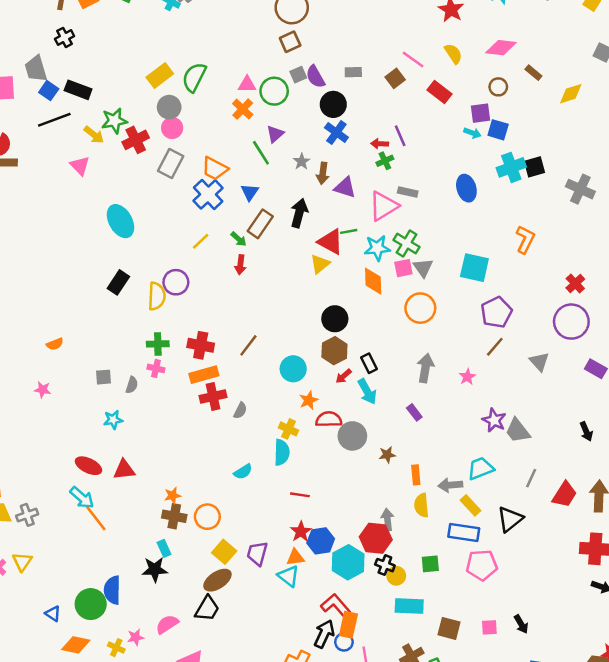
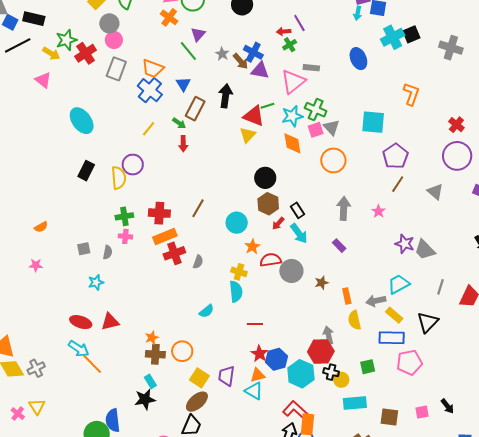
blue cross: (336, 133) -> (253, 52), moved
cyan arrow: (472, 133) -> (358, 13), turned 88
brown arrow: (323, 173) -> (241, 61), turned -42

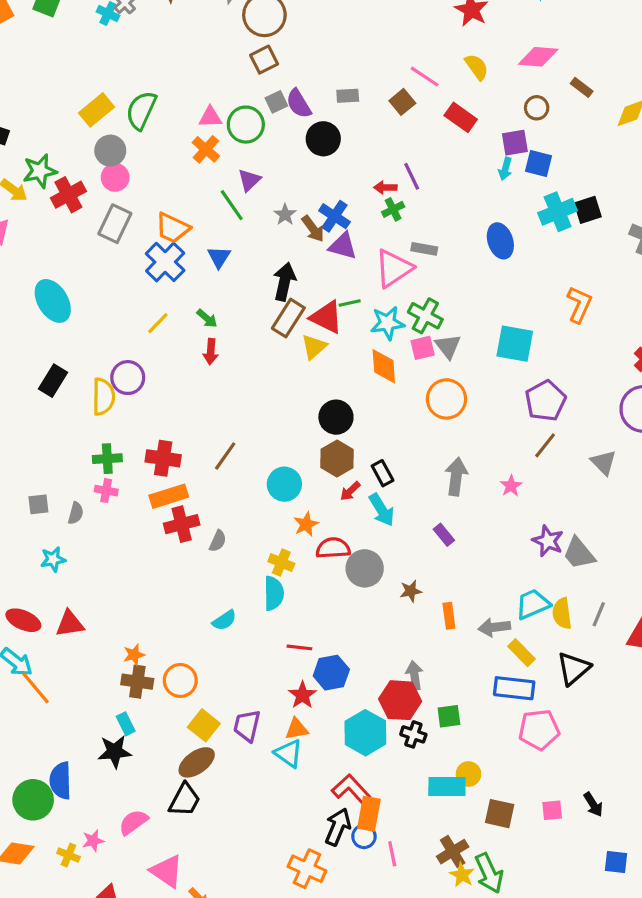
brown rectangle: (195, 109) -> (288, 318), moved
yellow semicircle: (355, 320) -> (562, 613), moved
blue hexagon: (276, 359) -> (331, 673), moved
green square: (368, 367) -> (449, 716), moved
yellow circle: (341, 380) -> (468, 774), moved

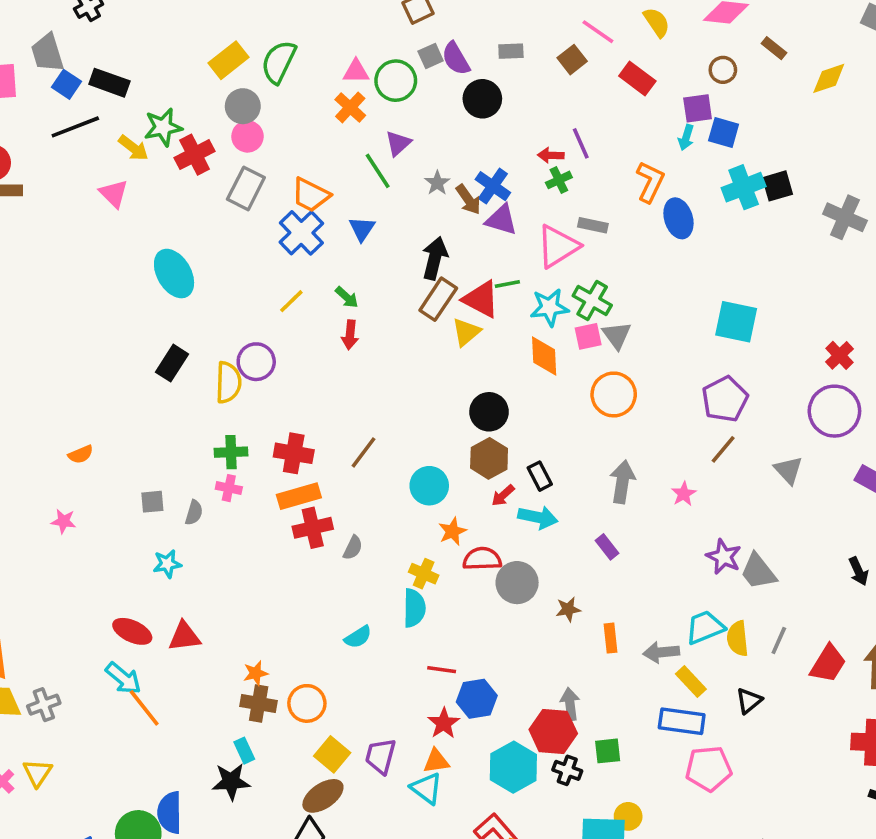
orange L-shape: (579, 304) -> (650, 182), moved
cyan square: (515, 344) -> (736, 322), moved
cyan arrow: (382, 510) -> (538, 517), turned -48
black triangle: (573, 669) -> (749, 701), size x0.7

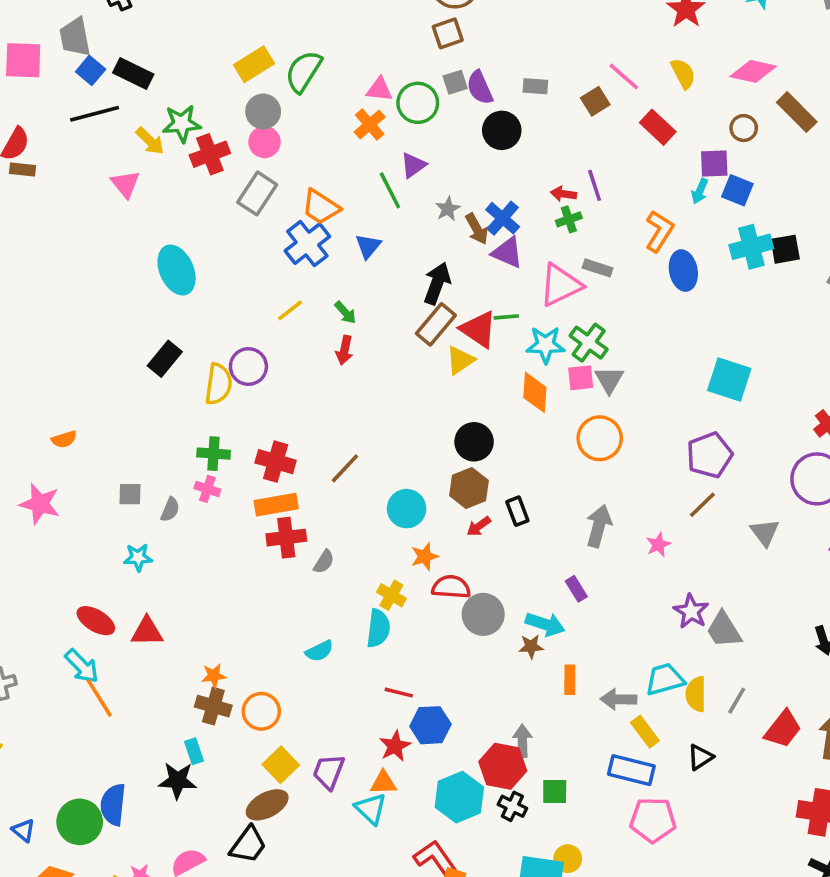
brown rectangle: (774, 48) -> (797, 112), size x1.6
cyan arrow: (538, 517) -> (545, 624), moved
pink star: (64, 521) -> (40, 504), size x1.6

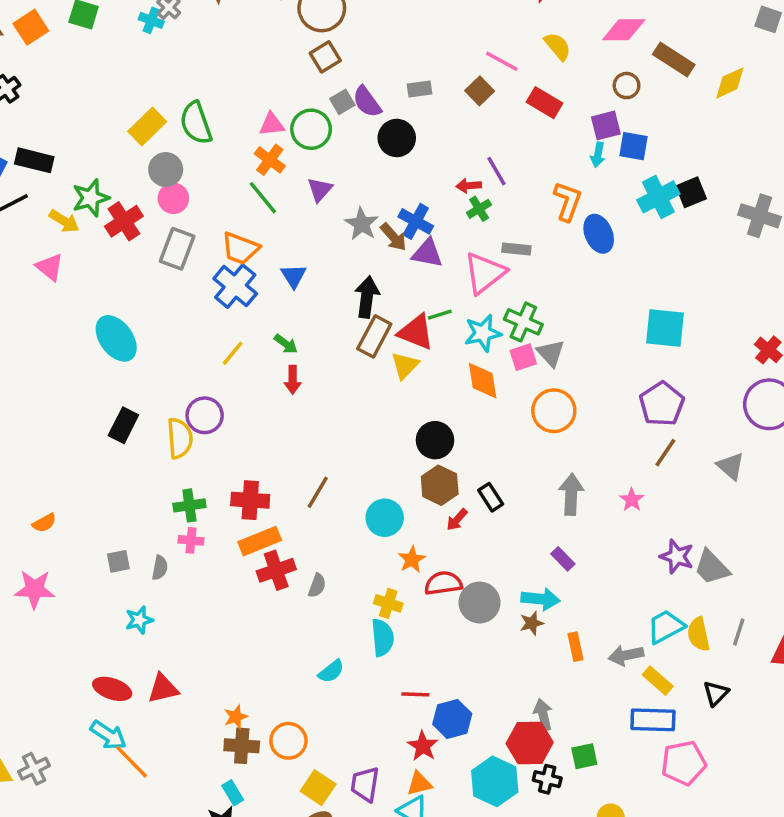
green semicircle: (304, 71) -> (196, 123), turned -39
green line: (390, 190) -> (263, 198), moved
gray star: (448, 209) -> (362, 224), size x1.4

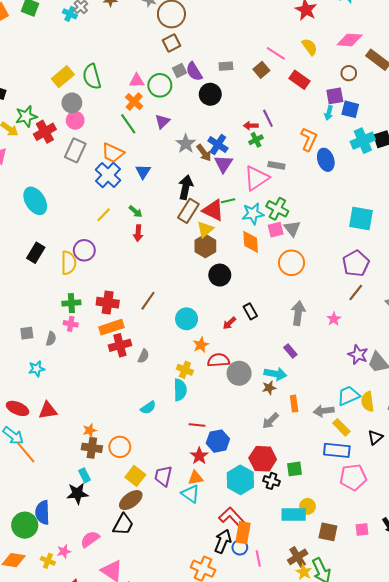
purple triangle: (427, 253) -> (223, 164), turned 48
brown hexagon: (440, 485) -> (205, 246), moved
gray arrow: (543, 715) -> (270, 421), moved, turned -126

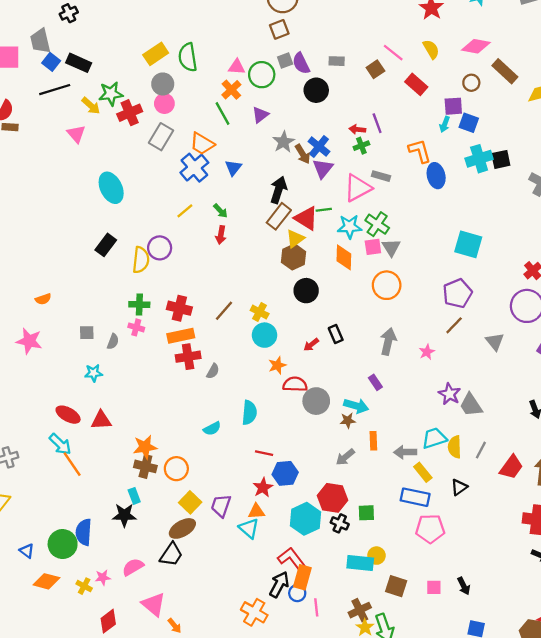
orange L-shape: (309, 139) -> (420, 151), turned -45
yellow cross: (185, 370) -> (260, 312), moved
orange star: (90, 430) -> (145, 447), size x1.5

